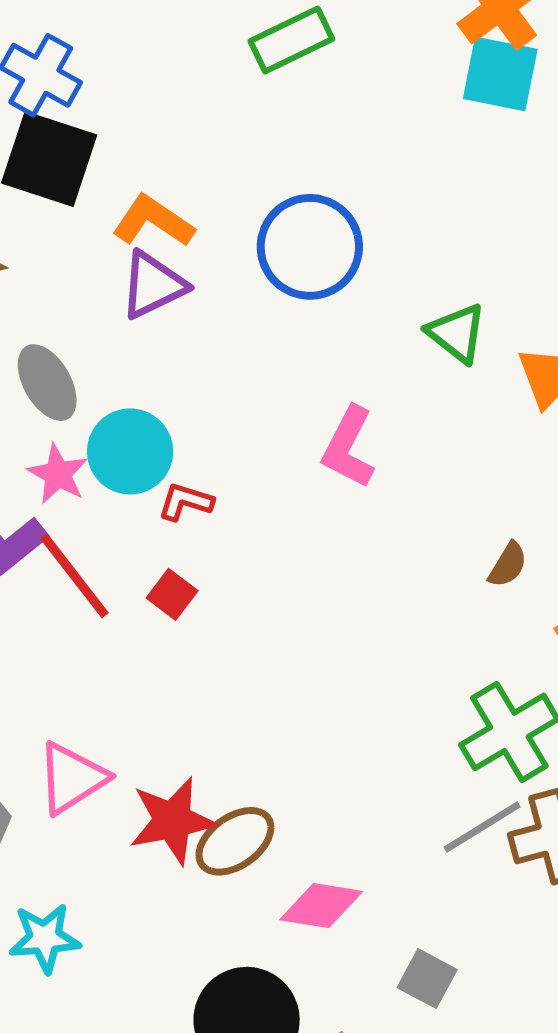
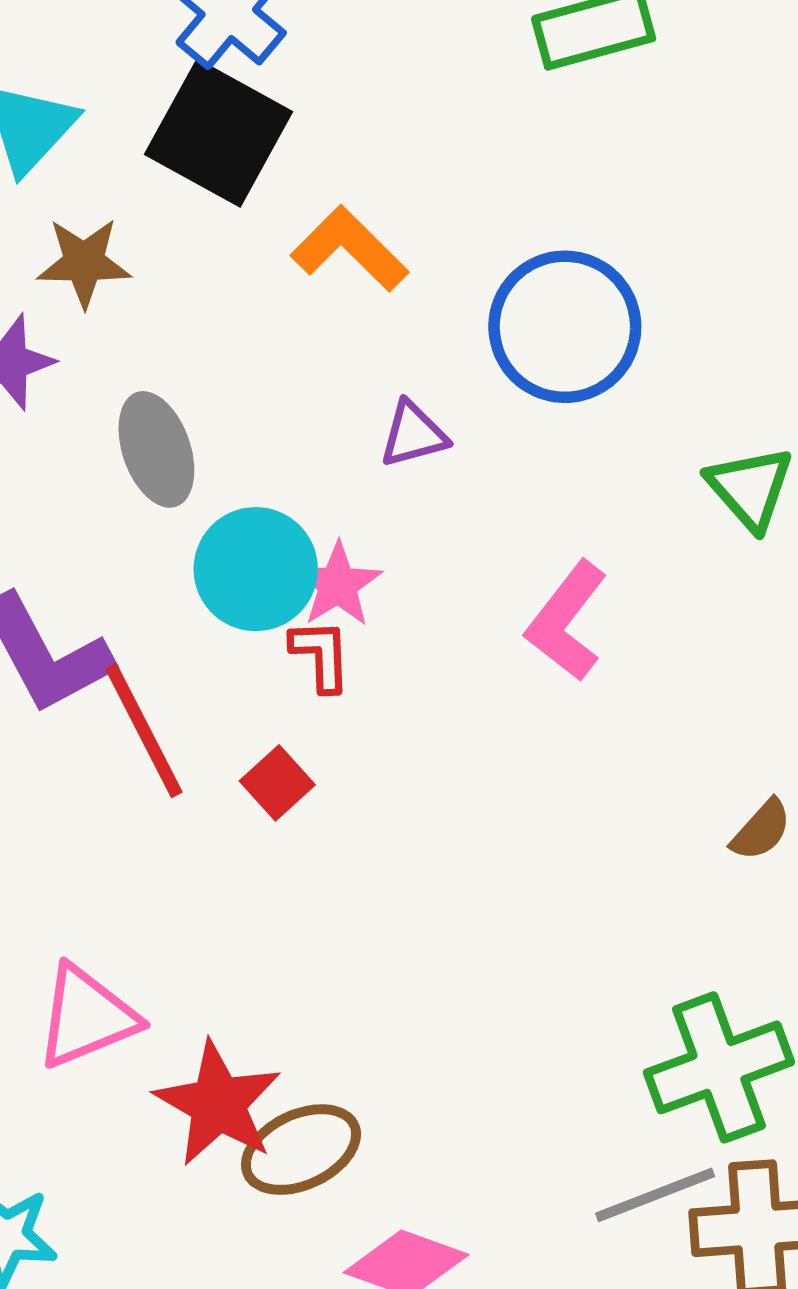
purple triangle: (153, 285) -> (413, 434), moved, size x0.7
pink star: (58, 474) -> (338, 585), moved
red L-shape: (185, 502) -> (321, 655), turned 60
red star: (173, 821) -> (218, 1104), turned 30

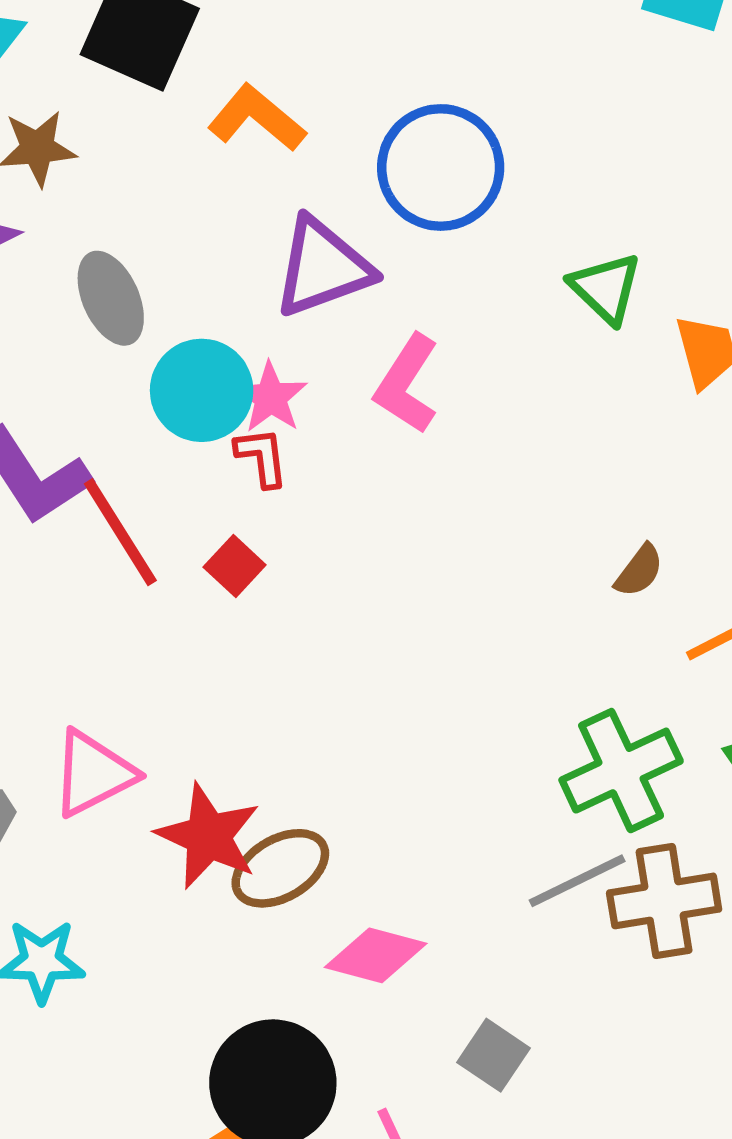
purple triangle: (413, 434) -> (323, 267), size x1.8
pink L-shape: (567, 621) -> (407, 384), moved

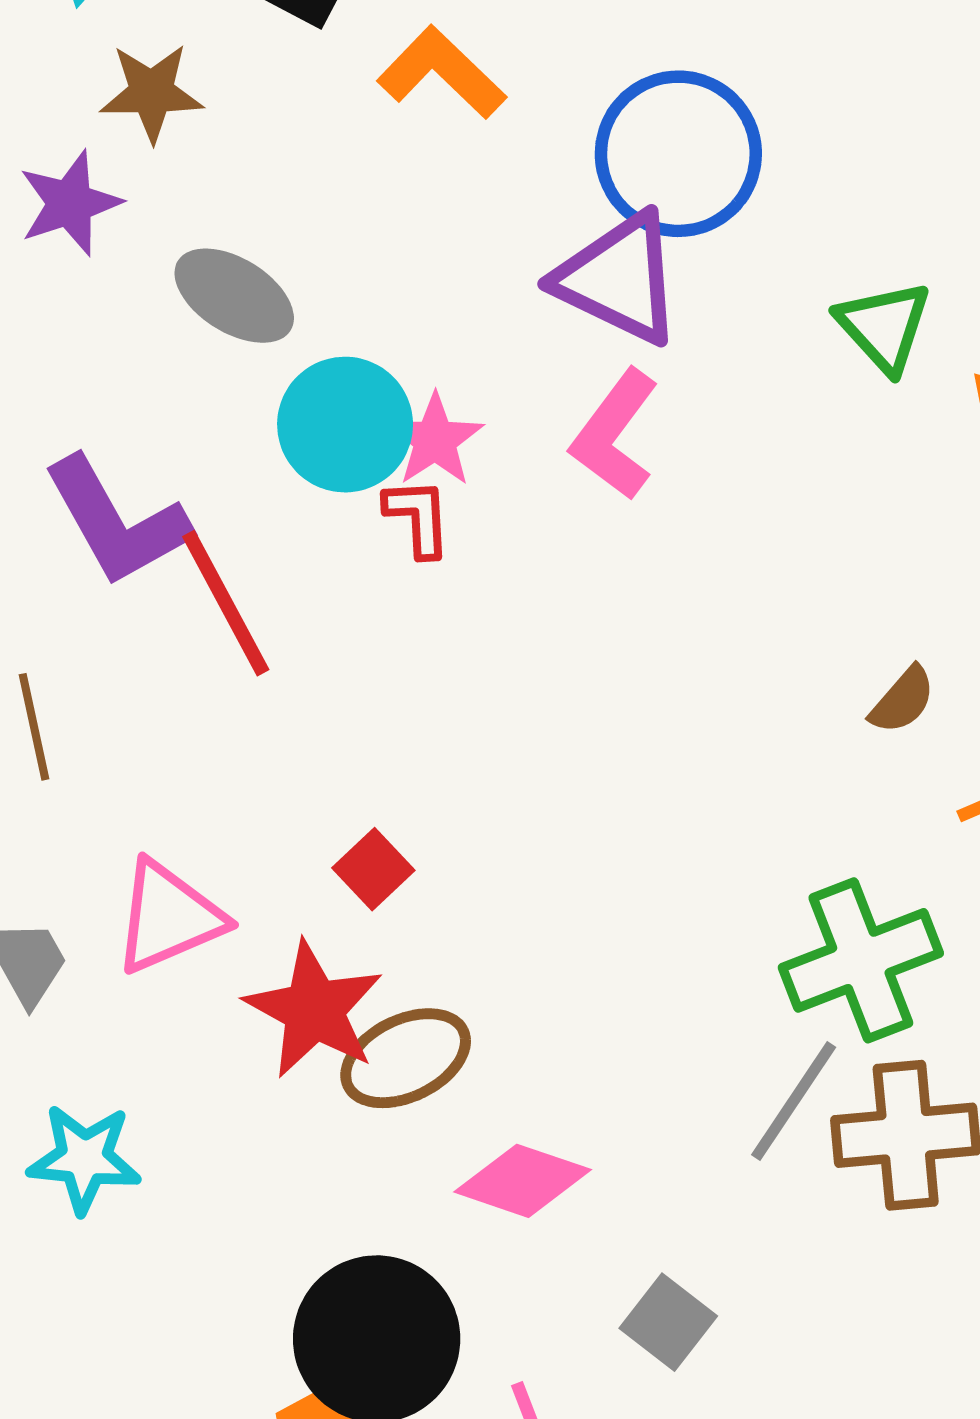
purple triangle: (323, 267) -> (619, 279), moved, turned 42
gray ellipse: (111, 298) -> (234, 296), turned -38
red square: (235, 566) -> (373, 869), moved
gray line: (577, 881) -> (794, 1101), turned -34

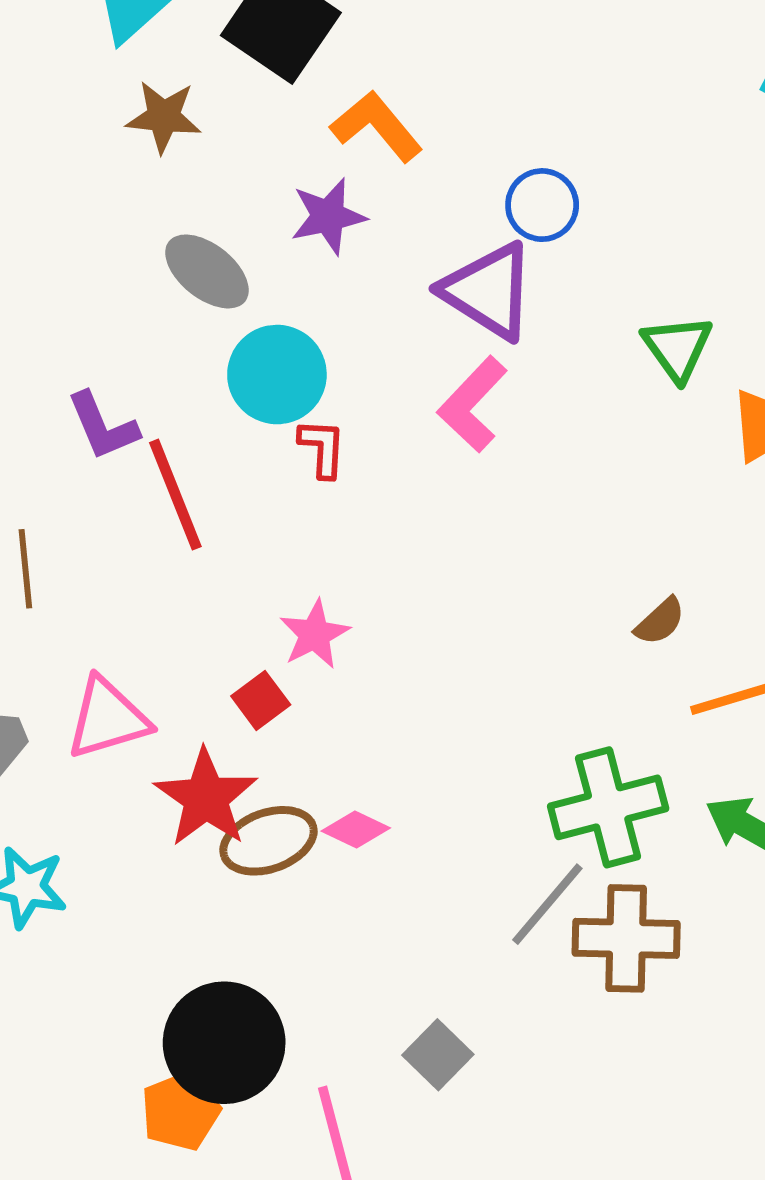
blue circle: (678, 154) -> (542, 205), size x0.6
purple star: (70, 203) -> (328, 216), moved
pink star: (435, 440) -> (315, 634), moved
purple L-shape: (117, 522) -> (103, 426), size x0.7
pink diamond: (523, 1181) -> (356, 829), moved, size x0.7

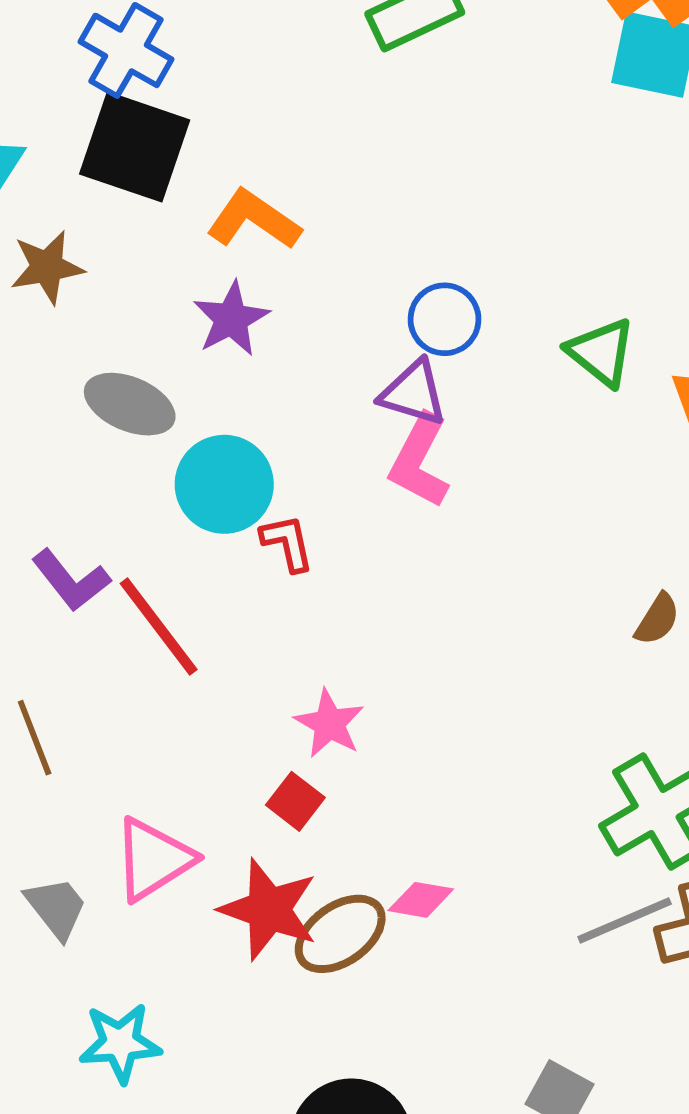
blue circle: (542, 205) -> (445, 319), moved
purple triangle: (488, 291) -> (413, 393), moved, size x0.7
gray line: (547, 904) -> (625, 920), turned 42

